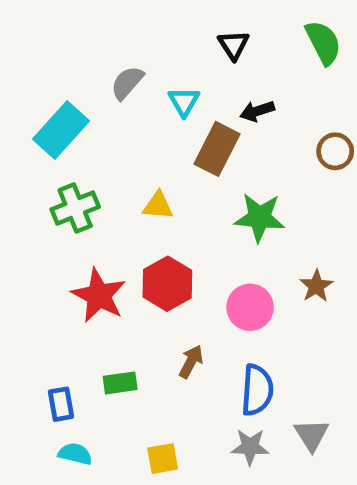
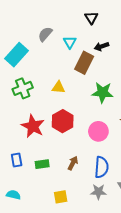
brown arrow: (191, 362) -> (73, 163), moved
blue rectangle: (61, 404) -> (17, 160), moved
cyan semicircle: (75, 454) -> (13, 195), moved

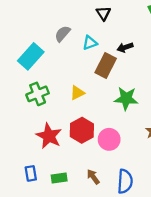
black triangle: (91, 18) -> (103, 13), moved
cyan triangle: (70, 42) -> (90, 43), turned 40
yellow triangle: (59, 87) -> (77, 93), turned -32
pink circle: (98, 131) -> (109, 139), moved
brown arrow: (73, 163) -> (93, 177), turned -64

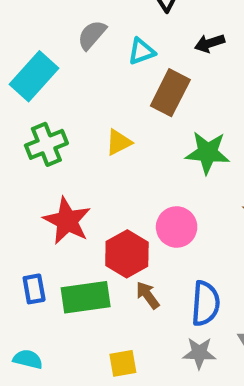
black arrow: (125, 47) -> (210, 43), moved
red hexagon: (82, 130) -> (127, 254), moved
green rectangle: (59, 178) -> (86, 297), size x1.6

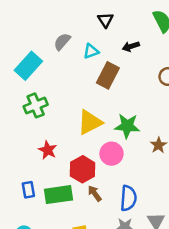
yellow triangle: (119, 142) -> (90, 122), moved, size x1.6
green star: (208, 153) -> (127, 126), moved
red star: (67, 221) -> (48, 150), size x0.7

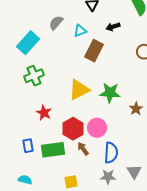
pink circle: (111, 154) -> (97, 128), moved

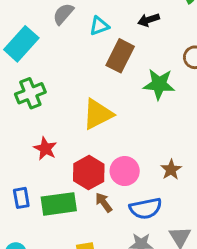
green star: (110, 93) -> (159, 84), moved
brown star: (136, 109) -> (171, 170), moved
blue semicircle: (111, 153) -> (146, 208), turned 75

